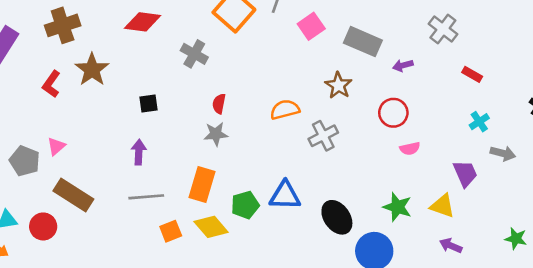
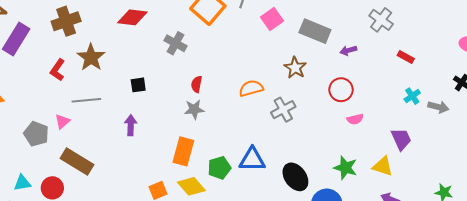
gray arrow: (503, 153) -> (438, 107), moved
gray line: (146, 197) -> (86, 100), moved

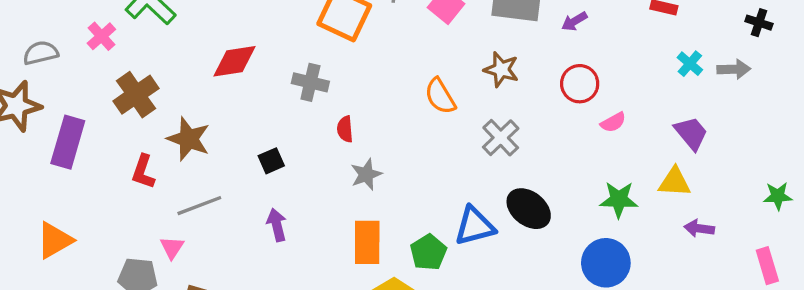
red semicircle: (197, 84) -> (345, 129), moved
orange semicircle: (251, 88) -> (440, 96), moved, turned -90
black ellipse: (295, 177) -> (529, 209), moved

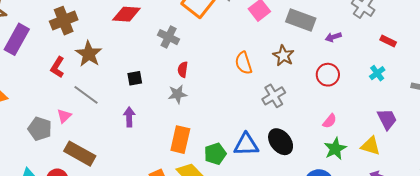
cyan cross: (690, 64) -> (377, 73), moved
pink semicircle: (613, 122) -> (330, 121), moved, turned -35
gray star: (366, 174) -> (177, 94), moved
green star: (619, 200) -> (335, 149), turned 30
gray line: (199, 206) -> (86, 95), turned 44

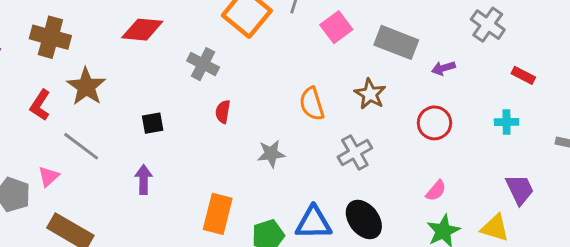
brown cross: (64, 21) -> (50, 37), turned 36
cyan cross: (377, 73) -> (507, 122), turned 35
gray star: (177, 94) -> (271, 154), moved

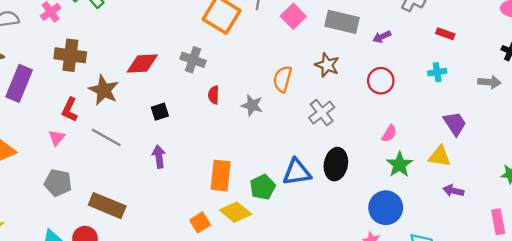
red diamond: (142, 30) -> (142, 64), moved
orange semicircle: (312, 104) -> (283, 79), turned 40
gray star: (271, 154) -> (252, 105), moved, turned 30
pink triangle: (48, 176) -> (57, 138), moved
black ellipse: (364, 220) -> (336, 164), turned 56

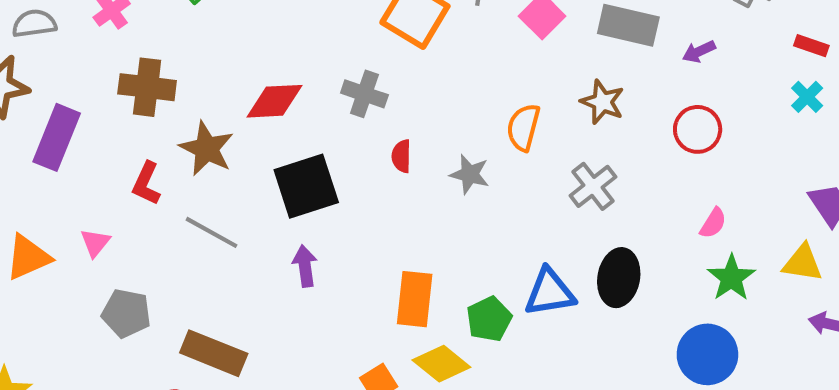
cyan cross: (437, 72) -> (807, 97), moved, turned -36
black square: (160, 112) -> (306, 186), size x2.0
pink triangle: (57, 138) -> (95, 243), moved

